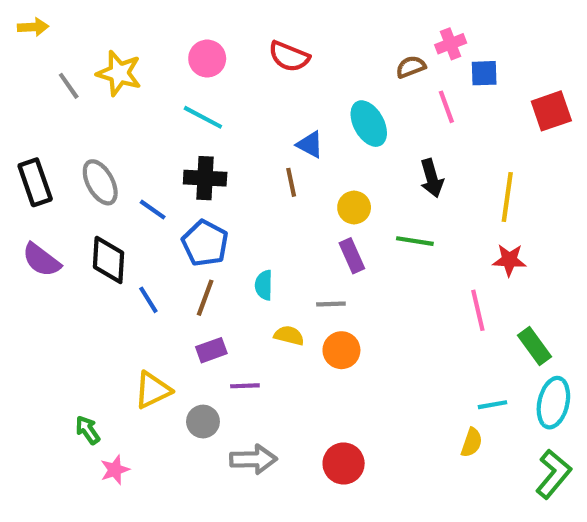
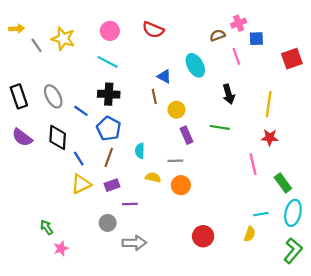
yellow arrow: (33, 27) -> (17, 29), moved
yellow circle: (354, 207) -> (176, 110), moved
yellow triangle: (153, 390) -> (81, 184), moved
red circle: (344, 463) -> (203, 236), moved

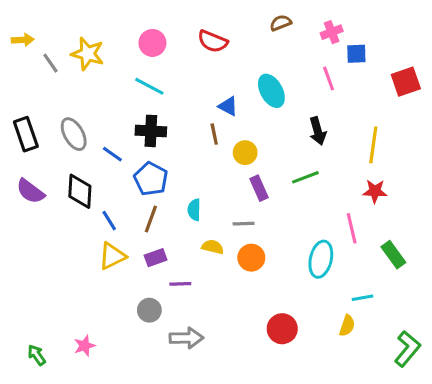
brown semicircle: (217, 35) -> (281, 23), moved
green line: (220, 127) -> (305, 177), turned -30
cyan ellipse: (293, 213) -> (321, 259), moved
green arrow: (47, 227) -> (37, 355), moved

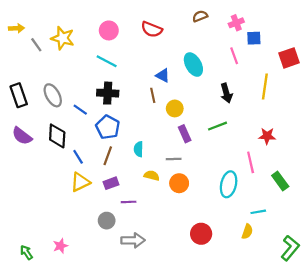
yellow line: (373, 145) -> (265, 87), moved

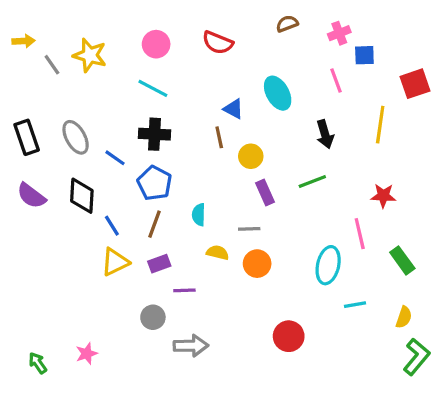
cyan line: (258, 212) -> (355, 305), moved
yellow semicircle: (247, 232) -> (404, 317), moved

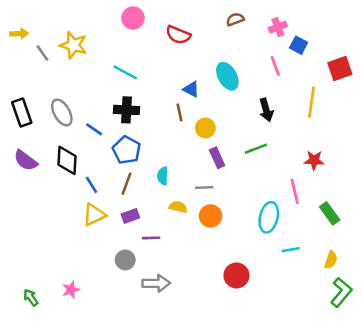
pink circle: (156, 44) -> (133, 18), moved
blue square: (364, 55) -> (299, 45), turned 30

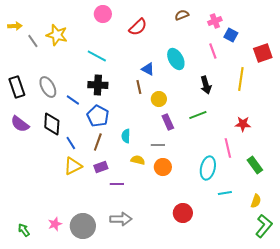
red semicircle: (178, 35) -> (138, 27), turned -66
gray circle: (125, 260) -> (83, 226), moved, size x1.6

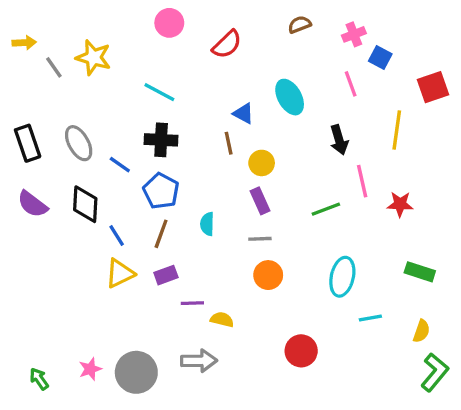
green line: (198, 115) -> (326, 209), moved
purple rectangle: (168, 122) -> (260, 201), moved
pink line: (228, 148) -> (362, 181), moved
yellow semicircle: (138, 160) -> (222, 320), moved
green rectangle: (255, 165) -> (420, 272), turned -36

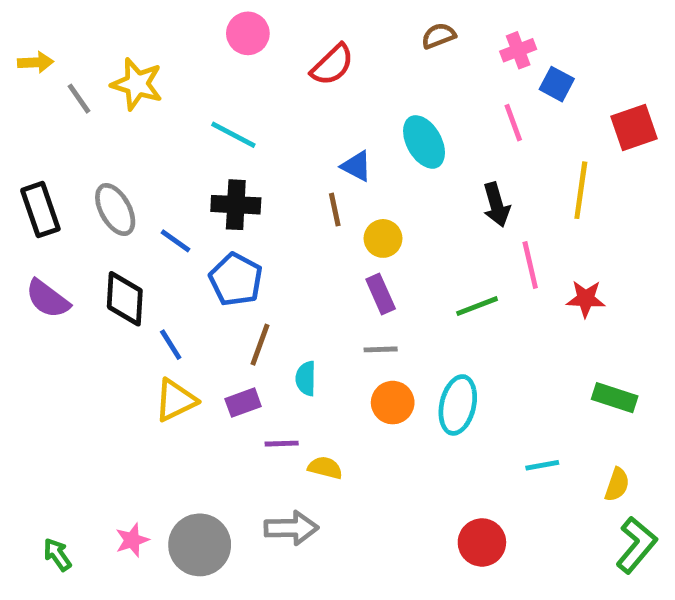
cyan semicircle: (207, 224) -> (306, 378), moved
brown line: (161, 234) -> (260, 345), moved
cyan ellipse: (342, 277) -> (458, 405), moved
red circle: (301, 351) -> (482, 542), moved

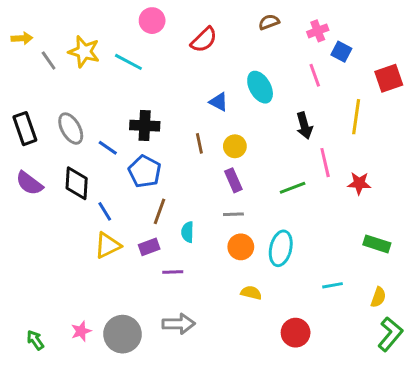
cyan line: (233, 135) -> (128, 62), moved
brown line: (335, 210) -> (199, 143), moved
yellow semicircle: (325, 468) -> (251, 293), moved

